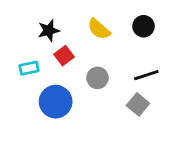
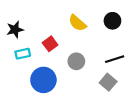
black star: (49, 30) -> (15, 30), moved

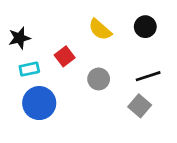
blue circle: (43, 80) -> (39, 103), moved

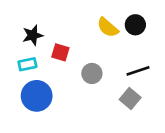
yellow semicircle: (100, 29) -> (108, 27), moved
black star: (19, 38) -> (33, 35), moved
red square: (65, 56) -> (60, 52), turned -36

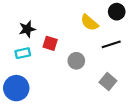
black circle: (135, 25) -> (117, 12), moved
black line: (138, 71) -> (111, 44), moved
blue circle: (37, 96) -> (16, 88), moved

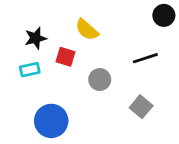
black circle: (117, 12) -> (164, 15), moved
yellow semicircle: (89, 23) -> (87, 30), moved
blue circle: (16, 88) -> (51, 121), moved

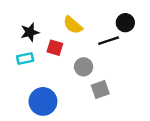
black circle: (164, 15) -> (125, 23), moved
black line: (145, 58) -> (109, 41), moved
gray square: (141, 107) -> (100, 89), moved, turned 30

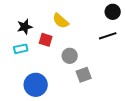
black circle: (125, 23) -> (113, 12), moved
black line: (109, 41) -> (108, 36), moved

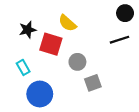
red square: (46, 40) -> (51, 44), size x1.5
cyan rectangle: (21, 49) -> (23, 67), moved, turned 72

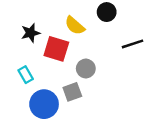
black circle: (125, 13) -> (107, 12), moved
gray square: (93, 83) -> (72, 92), moved

